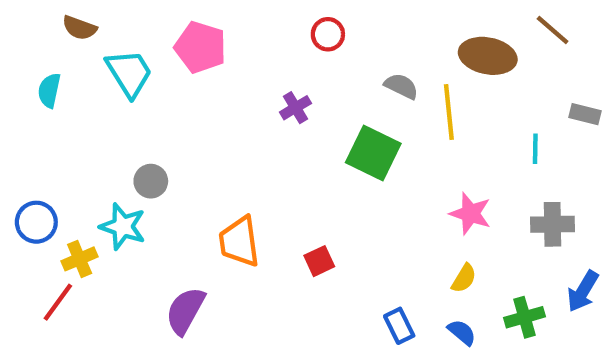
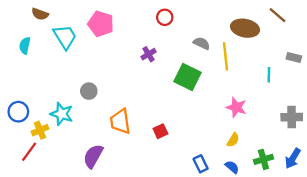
gray circle: (151, 181) -> (89, 91), moved
gray cross: (553, 224) -> (292, 117), moved
blue arrow: (583, 291) -> (293, 158), moved

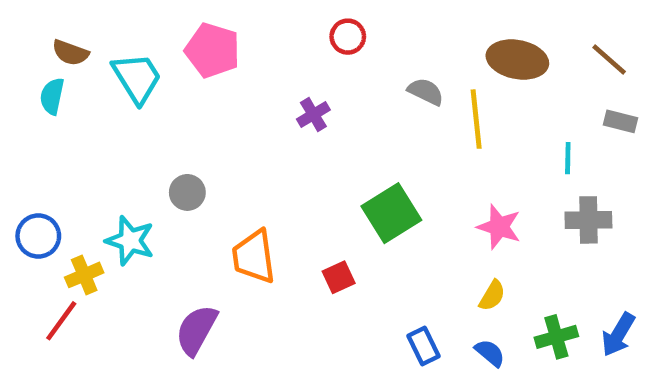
brown semicircle: (40, 14) -> (70, 53), moved
brown line: (278, 15) -> (609, 60), moved
green square: (188, 77) -> (391, 213), moved, turned 32
gray cross: (292, 117) -> (588, 220), moved

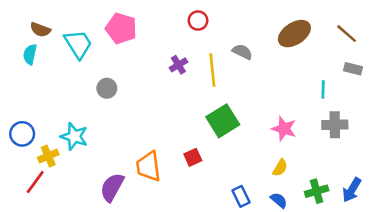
brown ellipse: (517, 60) -> (294, 34), turned -44
yellow line: (476, 119) -> (212, 70), moved
gray circle: (187, 192) -> (107, 88), moved
orange trapezoid: (254, 257) -> (149, 166), moved

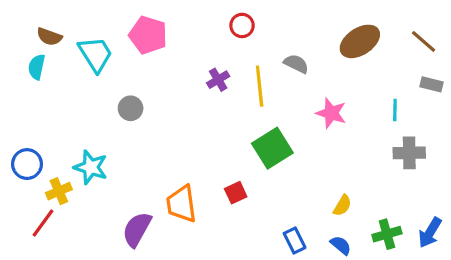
pink star: (284, 129) -> (331, 113), moved

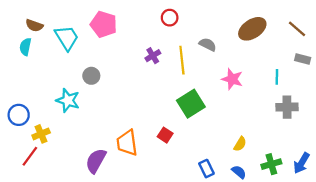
cyan star: (91, 167) -> (68, 100), moved
red square: (236, 193) -> (165, 135), turned -32

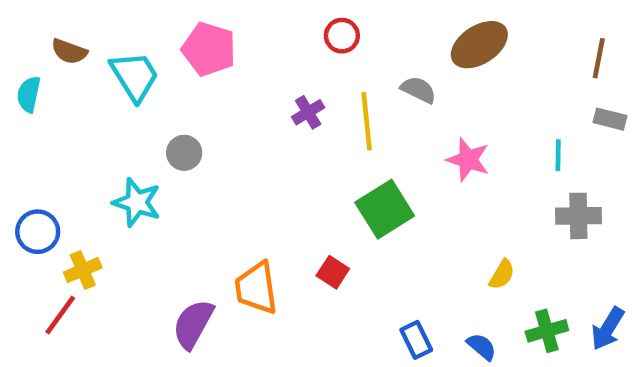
brown ellipse: (252, 29) -> (479, 45), moved
brown line: (297, 29) -> (599, 58), turned 60
cyan semicircle: (25, 47) -> (29, 94), moved
yellow semicircle: (240, 144) -> (502, 274), moved

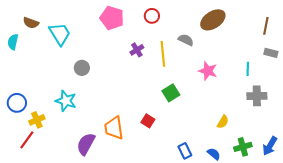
pink pentagon: (209, 49) -> (112, 18), moved
cyan star: (137, 202) -> (66, 101), moved
green square: (385, 209) -> (171, 93), size x0.7

